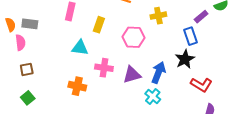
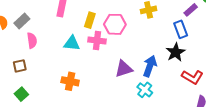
gray rectangle: (30, 24) -> (22, 21), turned -49
pink hexagon: (134, 37) -> (115, 24), moved
pink semicircle: (20, 43) -> (32, 40), moved
pink cross: (104, 68) -> (97, 41), moved

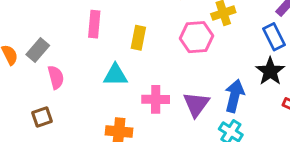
pink hexagon: (115, 24) -> (196, 37), moved
pink cross: (97, 41) -> (156, 99), moved
purple triangle: (124, 69) -> (196, 104), turned -30

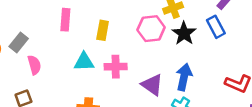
black star: (270, 71) -> (184, 33), moved
pink cross: (156, 99) -> (116, 67), moved
purple triangle: (196, 104) -> (152, 85), turned -30

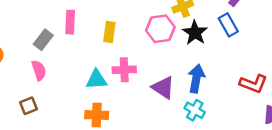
gray rectangle: (19, 42) -> (43, 40), moved
cyan triangle: (84, 62) -> (96, 80), moved

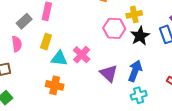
yellow rectangle: (109, 32) -> (46, 42), moved
pink cross: (124, 70) -> (82, 55), turned 36
cyan cross: (195, 110) -> (139, 95), moved, turned 35

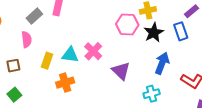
yellow rectangle: (46, 42) -> (47, 61), moved
blue arrow: (135, 71) -> (162, 63), moved
orange cross: (55, 85) -> (65, 83), turned -30

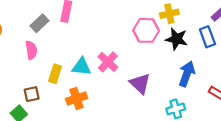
black star: (154, 33) -> (177, 39), turned -30
brown square: (13, 66) -> (32, 94), moved

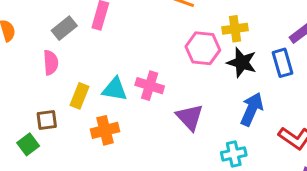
pink cross: (108, 62) -> (150, 86), turned -30

